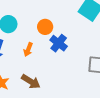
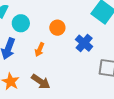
blue cross: (59, 43) -> (84, 43), moved

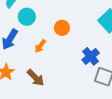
blue cross: (84, 43) -> (91, 56), moved

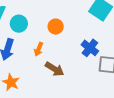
brown arrow: (36, 78) -> (55, 69), moved

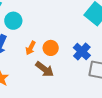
orange circle: (56, 27) -> (51, 48), moved

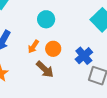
cyan circle: (13, 21) -> (46, 19), moved

